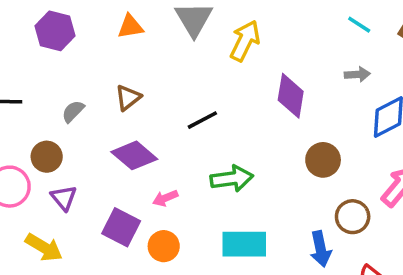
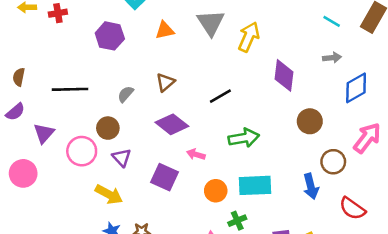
pink arrow: (165, 198) -> (196, 154), turned 42
orange circle: (164, 246) -> (216, 191), moved

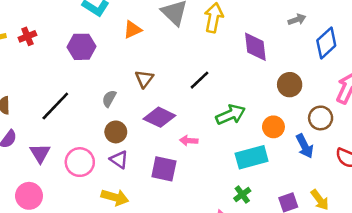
black line: (70, 89) -> (55, 106), turned -32
brown circle: (108, 128) -> (116, 132), moved
orange circle: (216, 191) -> (273, 127), moved

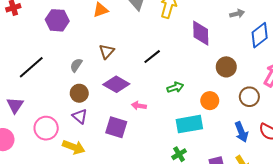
green arrow: (231, 115) -> (175, 87), size x0.7
blue arrow: (305, 146) -> (241, 132), moved
pink circle: (80, 162) -> (46, 128), moved

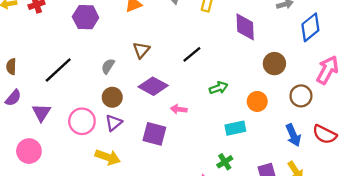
purple triangle: (80, 116) -> (114, 123), turned 42
cyan rectangle: (189, 124) -> (235, 128), size x0.7
pink circle: (46, 128) -> (82, 121), moved

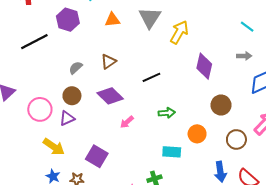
black line: (58, 70) -> (34, 42), moved
pink arrow: (179, 109) -> (127, 122), turned -64
purple square: (154, 134) -> (97, 156), moved

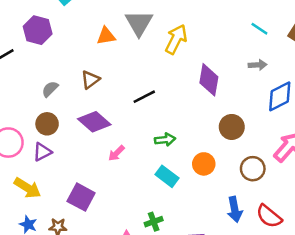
orange triangle: (112, 20) -> (106, 36), moved
cyan rectangle: (172, 152) -> (167, 176), moved, turned 36

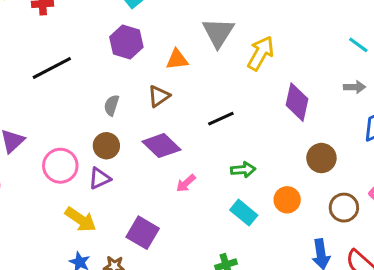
purple hexagon: (38, 30) -> (126, 42), moved
orange triangle: (106, 36) -> (177, 59), moved
gray semicircle: (50, 89) -> (111, 105), turned -30

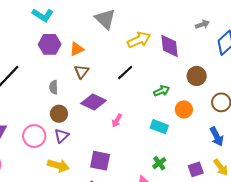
yellow arrow: (261, 53) -> (139, 40), moved, turned 55
orange triangle: (177, 59) -> (77, 49), moved
green arrow: (243, 170) -> (162, 91), moved

